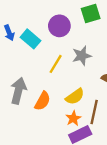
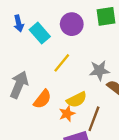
gray star: (82, 56) -> (99, 70), moved
orange star: (73, 118) -> (67, 114), moved

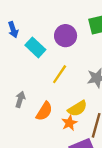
blue arrow: (19, 23) -> (13, 30), moved
gray arrow: (19, 85) -> (20, 99), size x0.6

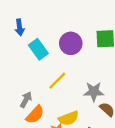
gray arrow: (20, 99) -> (26, 100), moved

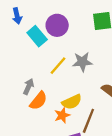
purple circle: (71, 43) -> (57, 25), moved
gray star: (94, 92) -> (82, 62), moved

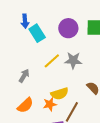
blue arrow: (17, 16) -> (25, 21), moved
purple circle: (57, 25) -> (68, 28), moved
orange semicircle: (38, 101) -> (25, 105), moved

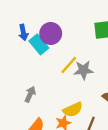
purple circle: (68, 28) -> (51, 34), moved
yellow line: (52, 61) -> (69, 65), moved

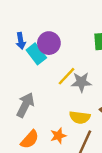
gray arrow: (30, 94) -> (25, 105), size x1.5
yellow semicircle: (73, 110) -> (80, 117), moved, turned 30

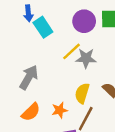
purple circle: (49, 43) -> (84, 21), moved
yellow semicircle: (80, 117) -> (82, 93), turned 96

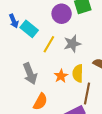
yellow line: (71, 51) -> (49, 44), moved
gray arrow: (29, 77) -> (30, 74), turned 145
orange star: (60, 110) -> (61, 76), moved

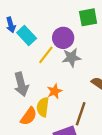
purple circle: (62, 14) -> (63, 38), moved
yellow semicircle: (78, 73) -> (43, 107), moved

